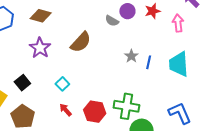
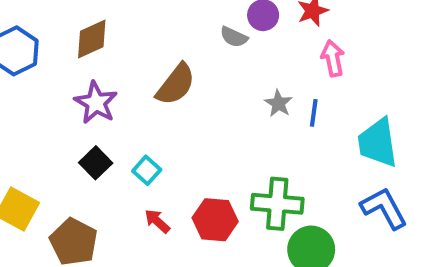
brown diamond: (41, 16) -> (92, 39), turned -35
pink arrow: (178, 23) -> (333, 58), moved
cyan trapezoid: (179, 64) -> (378, 143), moved
black square: (22, 83) -> (96, 163), moved

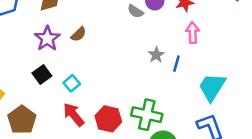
brown semicircle: (176, 84) -> (79, 34), moved, size x0.6
cyan trapezoid: (378, 143) -> (212, 87), turned 32
red arrow: (157, 221) -> (74, 115), size x1.5

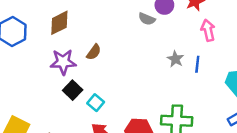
purple star: (47, 39) -> (63, 62), turned -30
black square: (42, 74) -> (73, 90), moved

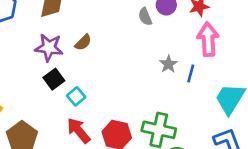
gray semicircle: (147, 19) -> (145, 17), turned 35
pink arrow: (208, 30) -> (208, 39), size x1.4

